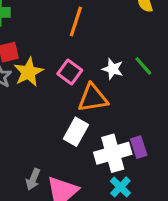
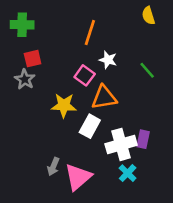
white star: (113, 69) -> (108, 60), moved
yellow star: (28, 72) -> (64, 105), moved, turned 30
purple rectangle: (139, 147) -> (143, 139), turned 30

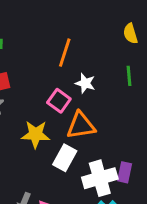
green line: (147, 70) -> (129, 76), moved, turned 36

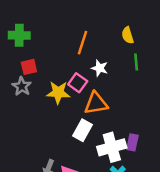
yellow semicircle: (130, 34) -> (128, 35), moved
yellow star: (36, 134) -> (58, 92), moved

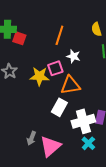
red square: (29, 67) -> (19, 38), moved, turned 32
pink square: (78, 83) -> (55, 68), turned 35

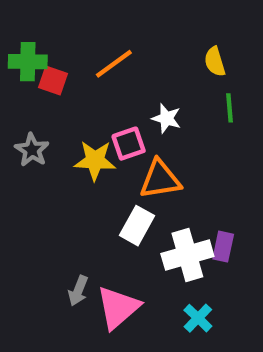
orange line: (59, 35) -> (114, 64), moved, turned 36
cyan cross: (88, 143) -> (198, 318), moved

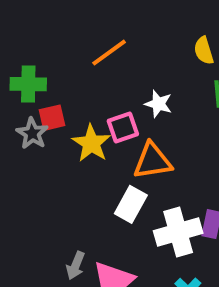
green cross: (28, 62) -> (28, 84), moved
red square: (53, 81) -> (52, 118), moved, turned -32
yellow star: (95, 160) -> (91, 143), turned 30

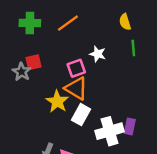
green cross: (28, 84) -> (30, 23), moved
yellow star: (91, 143) -> (57, 101), moved
orange triangle: (152, 161) -> (76, 88), moved, turned 40

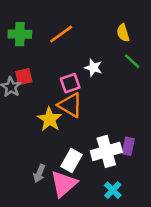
green line: (133, 48) -> (132, 61), turned -42
white rectangle: (81, 115) -> (71, 160), moved

